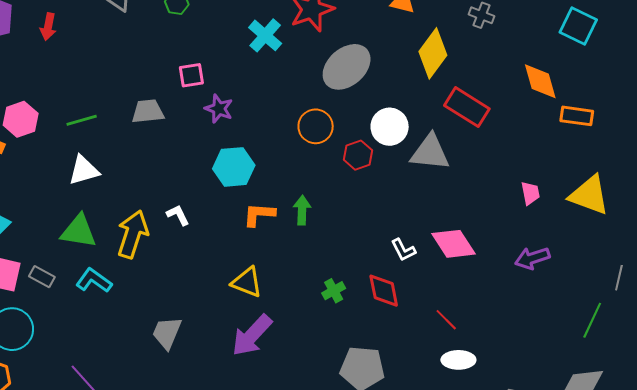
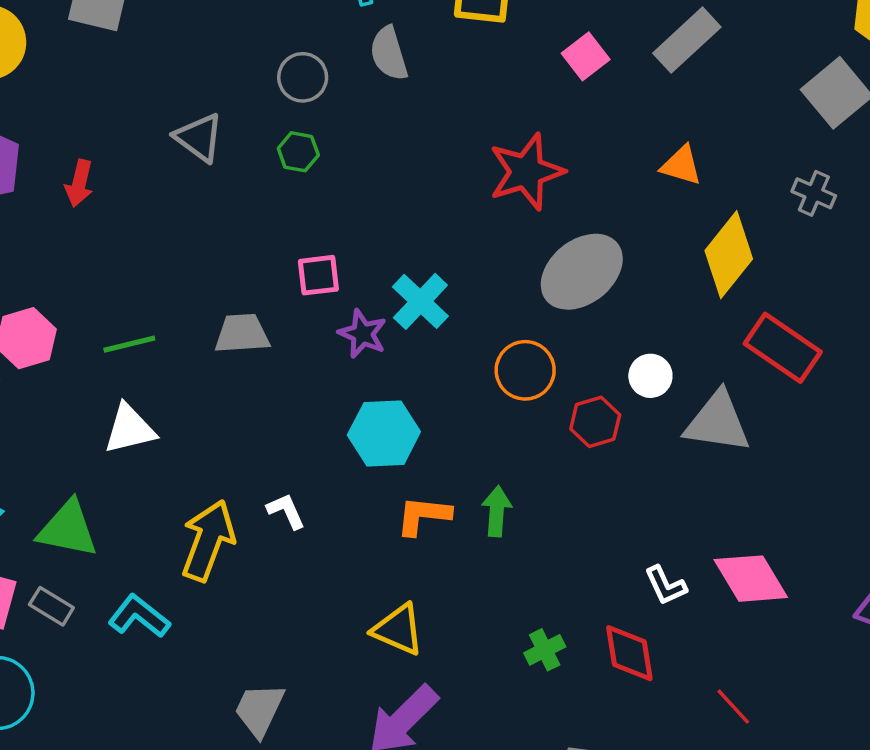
cyan cross: (265, 35) -> (420, 301), moved
white circle: (390, 127) -> (650, 376), size x0.7
green triangle: (79, 231) -> (68, 529), moved

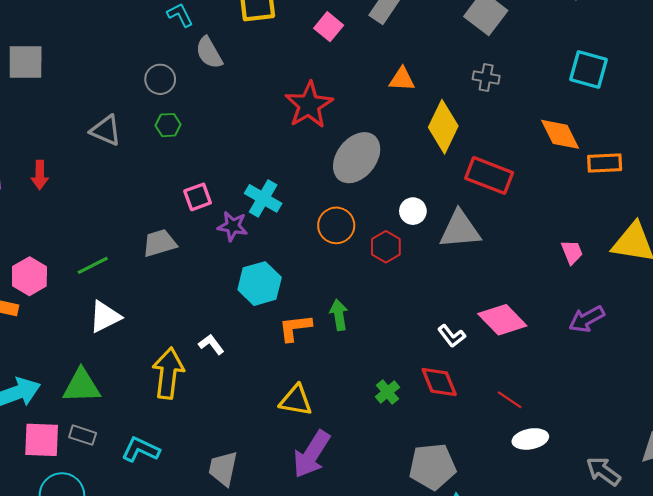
cyan L-shape: (139, 616) -> (141, 450), moved

